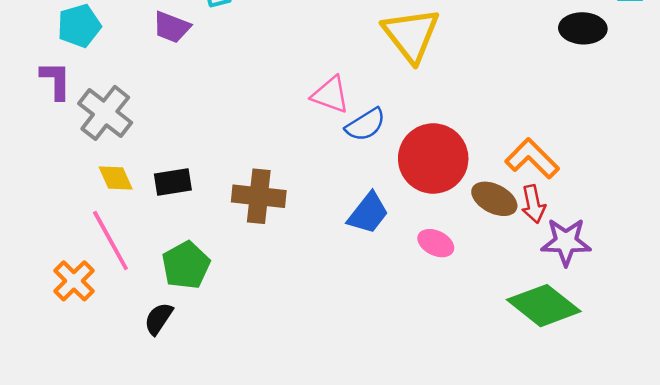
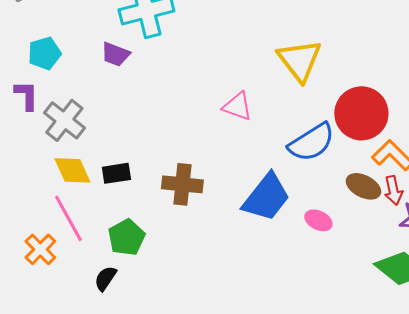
blue semicircle: (365, 125) -> (311, 142), moved, size x1.5
red circle: (433, 159) -> (361, 113), moved
yellow diamond: (116, 178) -> (72, 170), size x1.4
blue trapezoid: (368, 213) -> (266, 197), size x1.5

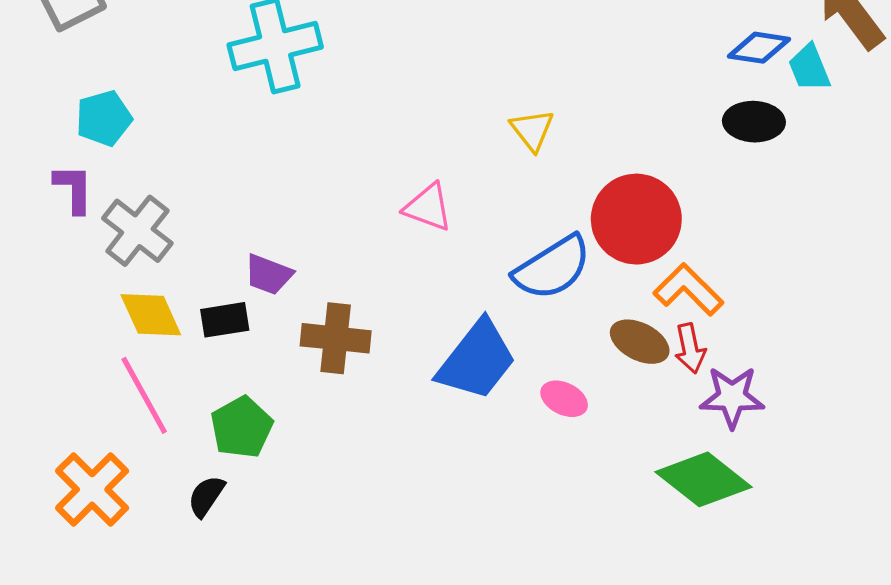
purple trapezoid: (115, 54) -> (268, 274), moved
yellow triangle: (299, 60) -> (532, 130), size x0.6
orange cross: (40, 249) -> (92, 489), moved, size x1.4

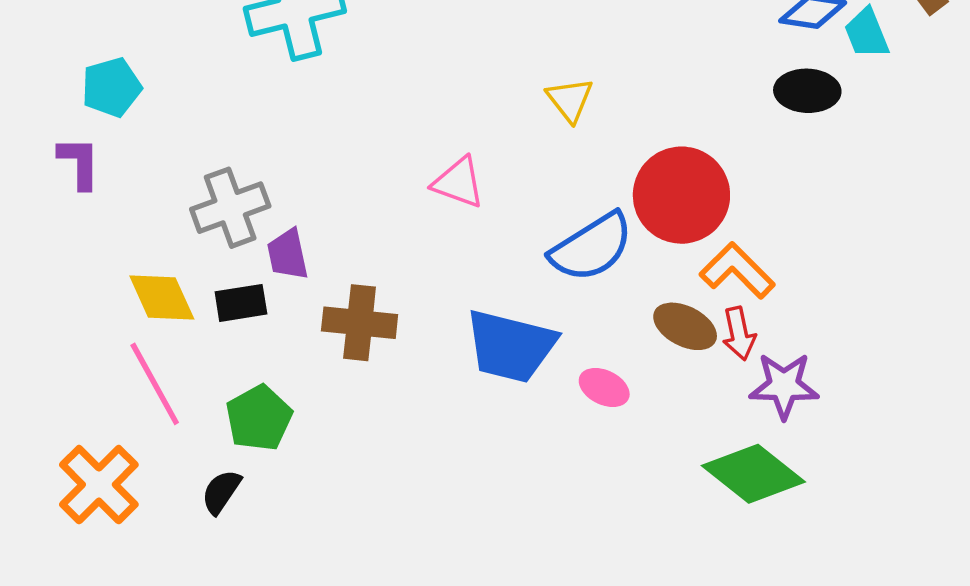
gray cross: (137, 231) -> (230, 208), moved, turned 32
purple trapezoid: (268, 274) -> (288, 254), turned 57
blue trapezoid: (477, 360) -> (511, 346), turned 66

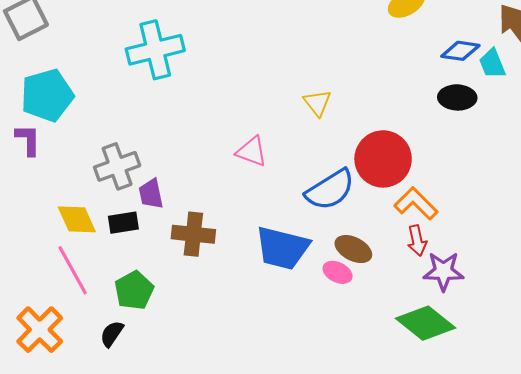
cyan pentagon: (111, 87) -> (47, 95), size x1.5
brown ellipse: (685, 326) -> (353, 249), moved

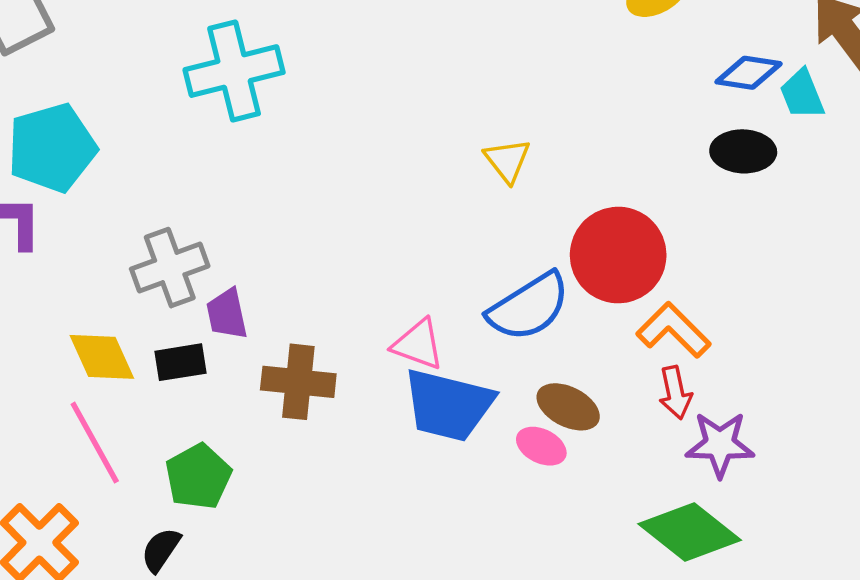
pink triangle: (252, 152) -> (418, 344), moved

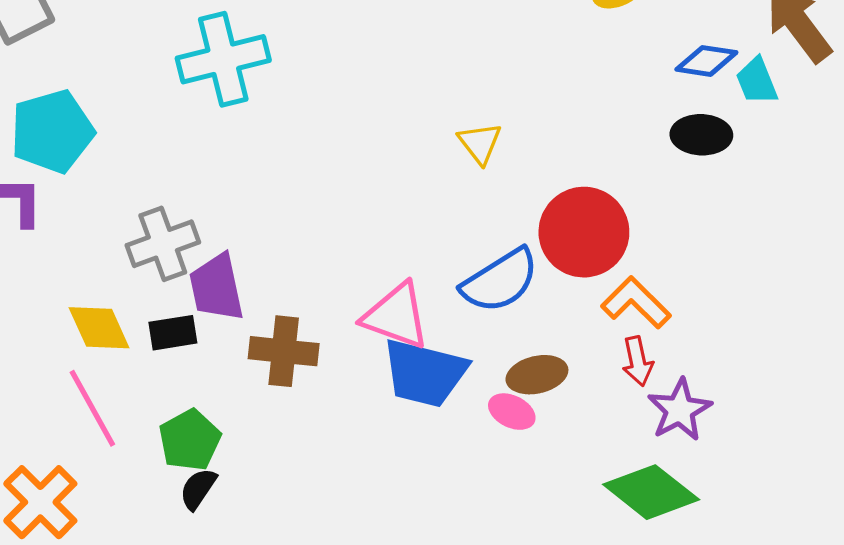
purple trapezoid: (227, 314) -> (217, 287), size x1.4
pink triangle: (418, 344) -> (396, 316), size x1.4
brown ellipse: (568, 407) -> (537, 375), turned -40
purple star: (720, 444) -> (680, 410), turned -30
black semicircle: (161, 550) -> (198, 489), moved

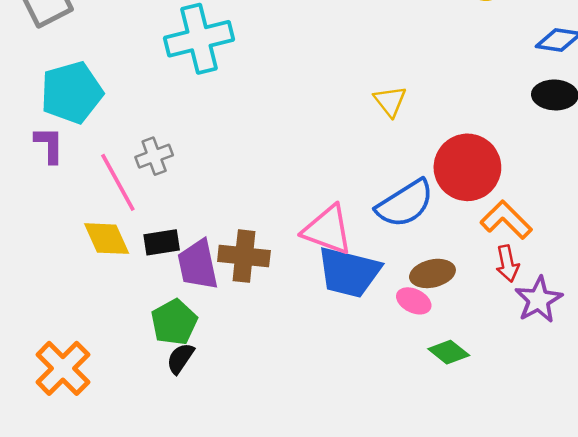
gray cross: (163, 244) -> (154, 156), moved, size x0.7
purple trapezoid: (217, 287) -> (198, 265), moved
pink line: (92, 408) -> (118, 182), moved
green diamond: (651, 492) -> (449, 352), moved, size x0.6

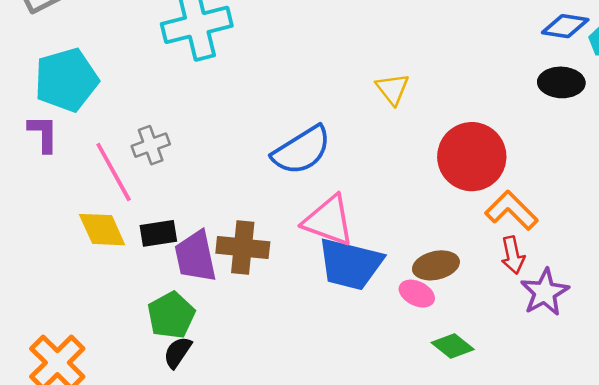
blue semicircle: (405, 204) -> (302, 150), moved

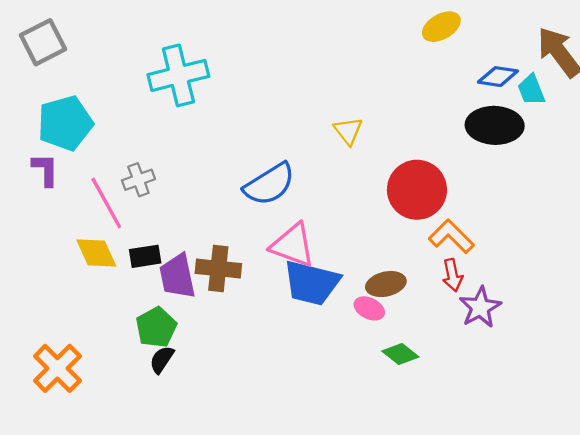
black ellipse: (561, 82) -> (495, 125), size x1.4

